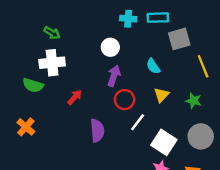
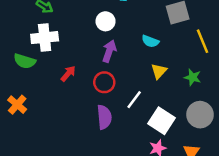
cyan semicircle: (153, 66) -> (150, 41), turned -35
red circle: (125, 100) -> (104, 82), moved
purple semicircle: (97, 130) -> (104, 117), moved

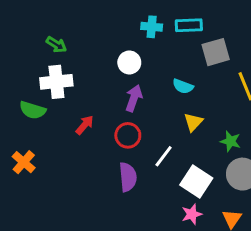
green star: (193, 77) -> (230, 141), moved

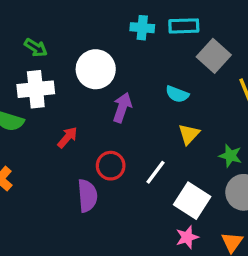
gray square: (216, 52) -> (214, 56), turned -32
white circle: (129, 62) -> (96, 69), moved, size x1.5
red circle: (128, 135) -> (111, 166), moved
purple semicircle: (128, 177) -> (87, 196), moved

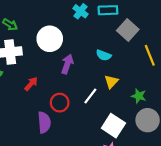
cyan cross: (142, 28) -> (80, 11), turned 32
white line: (156, 172) -> (90, 96), moved

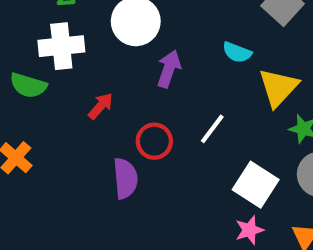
yellow triangle: (111, 82) -> (278, 87), moved, size x1.5

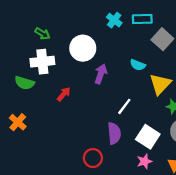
red circle: (154, 141) -> (93, 158), moved
purple semicircle: (125, 178) -> (114, 133), moved

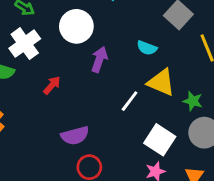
white cross: (42, 62) -> (25, 44), turned -30
yellow triangle: (160, 84) -> (161, 82), moved, turned -50
purple semicircle: (114, 133) -> (75, 136), moved, turned 80

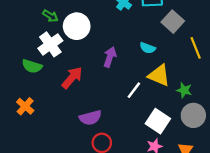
white circle: (76, 26) -> (77, 26), moved
red arrow: (52, 85) -> (72, 78), size x1.5

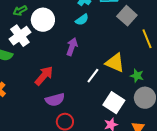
green arrow: (50, 16) -> (20, 11), turned 120
cyan semicircle: (148, 48) -> (82, 20), moved, turned -56
red arrow: (72, 78) -> (44, 76), moved

